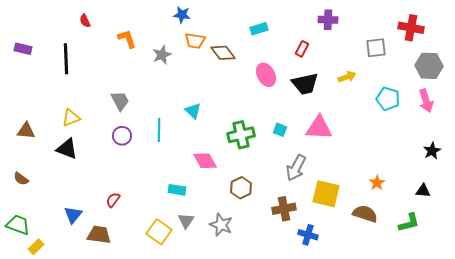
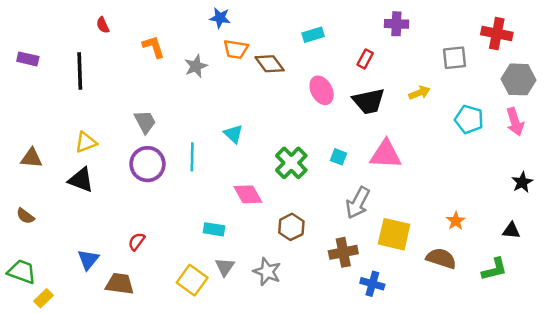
green cross: (241, 135) -> (291, 163), turned -32
purple circle: (122, 136) -> (147, 164), size x1.5

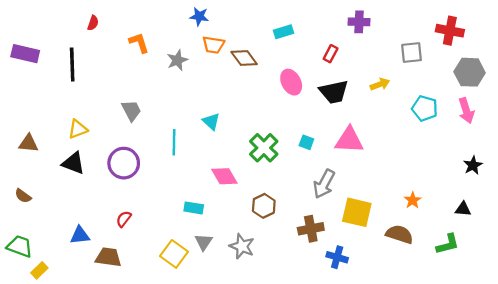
red semicircle: (103, 25) -> (93, 23), turned -136
purple rectangle: (28, 59) -> (25, 54), size x1.4
purple circle: (147, 164) -> (124, 163), moved
blue triangle: (88, 260) -> (80, 235), turned 45

